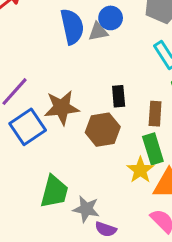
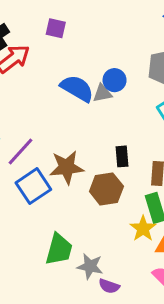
blue semicircle: (72, 27) -> (77, 88), turned -48

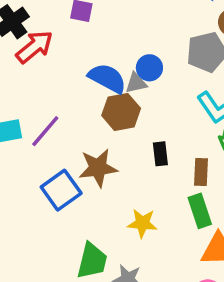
purple line: (21, 151) -> (45, 131), moved
brown hexagon: (106, 189) -> (121, 112), moved
yellow star: (143, 228) -> (142, 223), moved, turned -30

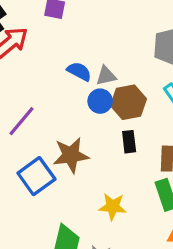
blue circle: (149, 68) -> (100, 101), moved
blue semicircle: (107, 78) -> (79, 71), size x0.7
brown hexagon: (121, 112) -> (128, 102), moved

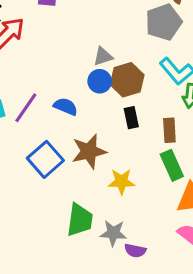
blue semicircle: (79, 71) -> (66, 106), moved
brown star: (71, 155) -> (89, 151), moved

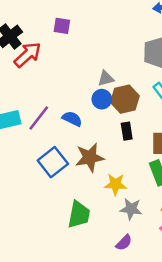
gray star: (113, 233) -> (131, 209), moved
purple semicircle: (135, 251) -> (124, 243), turned -60

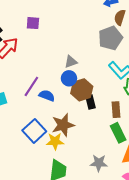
brown hexagon: (125, 99) -> (82, 90), moved
purple line: (39, 118) -> (31, 86), moved
yellow star: (116, 184) -> (55, 141), moved

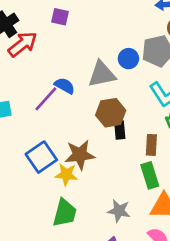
gray triangle: (71, 62) -> (102, 74), size x1.6
blue circle: (69, 78) -> (128, 59), moved
blue semicircle: (47, 96) -> (65, 86), moved

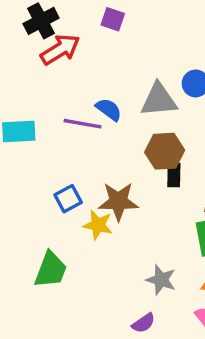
purple line: (46, 99) -> (83, 124), turned 52
blue square: (41, 157) -> (68, 199), size x0.7
green trapezoid: (65, 213) -> (51, 270), moved

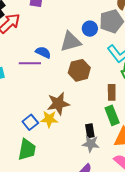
black rectangle: (174, 175) -> (90, 131), moved
blue square: (68, 199) -> (30, 122), moved

